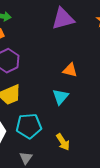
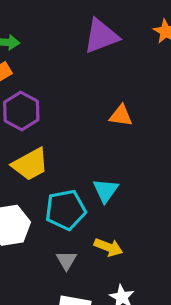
cyan triangle: (60, 97) -> (106, 191), moved
yellow arrow: (63, 142) -> (108, 247), moved, turned -30

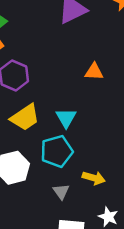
cyan triangle: (106, 191) -> (66, 118), moved

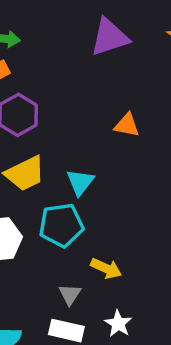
gray triangle: (61, 192) -> (70, 294), moved

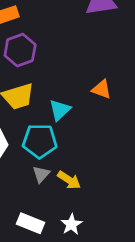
orange triangle: (127, 125) -> (102, 89), moved
gray triangle: (70, 294) -> (41, 174), moved

